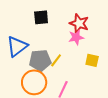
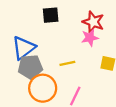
gray pentagon: (40, 60) -> (30, 67), moved
yellow line: (56, 60) -> (67, 63), turned 40

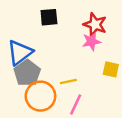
yellow line: (67, 63) -> (68, 82), moved
gray pentagon: (30, 67) -> (27, 73), turned -30

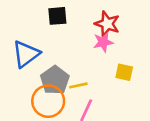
gray pentagon: (27, 73) -> (55, 80), moved

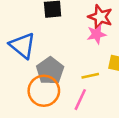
blue triangle: (26, 54) -> (22, 46), turned -44
yellow line: (78, 85) -> (90, 76), moved

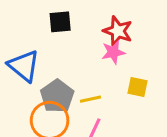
yellow line: (90, 76) -> (90, 99), moved

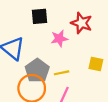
pink star: (113, 52) -> (59, 38), moved

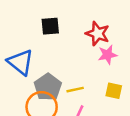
pink star: (59, 38) -> (108, 55), moved
yellow square: (96, 64) -> (114, 91), moved

